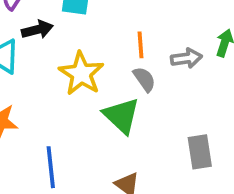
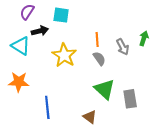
gray arrow: (186, 58) -> (123, 47), turned 70
green triangle: (121, 116) -> (105, 89), moved

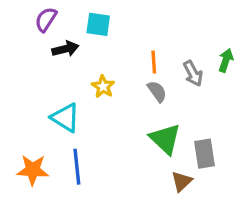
cyan triangle: (21, 46) -> (65, 118), moved
yellow star: (64, 55) -> (103, 87), size x0.6
orange star: (19, 82) -> (33, 170), moved
brown triangle: (90, 117) -> (182, 181), moved, turned 40

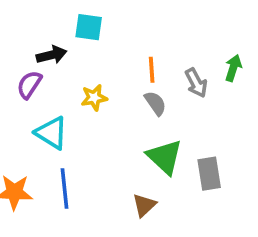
purple semicircle: (46, 19) -> (29, 85), moved
yellow star: (103, 87) -> (94, 98), turned 30
brown triangle: (182, 181) -> (144, 205), moved

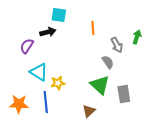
black arrow: (52, 55) -> (48, 32), moved
orange line: (152, 70) -> (93, 28), moved
yellow star: (94, 98) -> (58, 83), moved
gray semicircle: (155, 103) -> (108, 62), moved

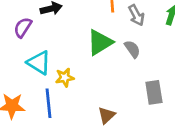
gray arrow: (117, 45) -> (136, 15), moved
green triangle: (100, 85) -> (100, 42), moved, turned 45

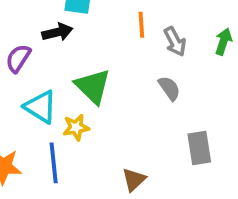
green triangle: (100, 42) -> (93, 86), moved, turned -44

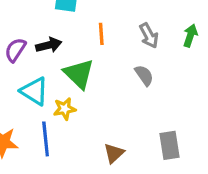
orange line: (141, 25) -> (101, 34), moved
black arrow: (57, 32) -> (49, 45), moved
gray rectangle: (199, 148) -> (170, 145), moved

